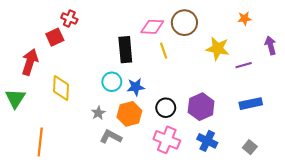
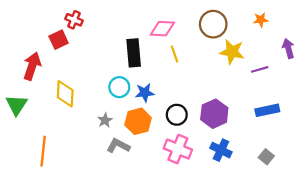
brown circle: (184, 23) -> (213, 24), moved

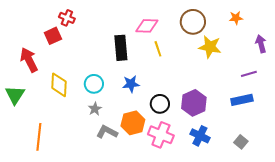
red arrow: (32, 66) -> (29, 60), turned -45
purple line: (260, 69) -> (249, 74), moved
cyan circle: (119, 87) -> (94, 84), moved
orange hexagon: (138, 121) -> (133, 123), moved

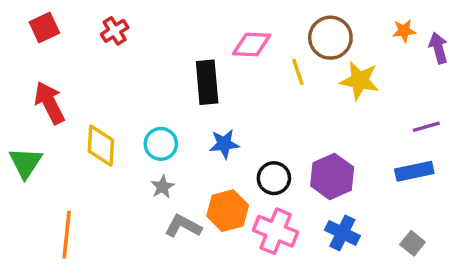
red cross: (67, 18) -> (115, 31), turned 35
red square: (53, 36) -> (44, 27), moved
purple arrow: (261, 44) -> (438, 48), moved
yellow line: (158, 49) -> (298, 72), moved

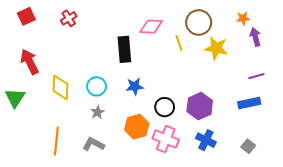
purple arrow: (438, 48) -> (255, 37), moved
gray L-shape: (183, 226) -> (93, 144), moved
orange line: (67, 235) -> (56, 141), moved

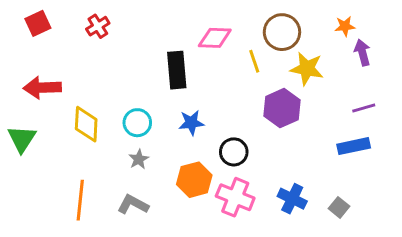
red arrow: (29, 62) -> (42, 88), turned -65
purple hexagon: (200, 106) -> (282, 108), moved
gray square: (248, 146) -> (339, 207), moved

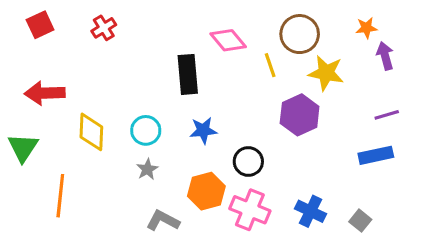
pink diamond: (215, 38) -> (228, 40), turned 48
orange line: (80, 200) -> (60, 196), moved
gray L-shape: (133, 205) -> (163, 221), moved

